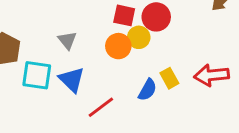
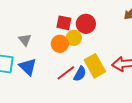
yellow rectangle: (169, 78) -> (95, 66), size x1.6
red line: (101, 107) -> (66, 73), moved

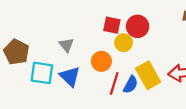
orange circle: (60, 44) -> (101, 61), moved
red line: (66, 73) -> (114, 83), turned -36

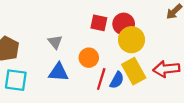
yellow circle: (124, 43) -> (131, 40), moved, size x1.5
cyan square: (42, 73) -> (16, 80), moved
blue triangle: (70, 76) -> (58, 72), turned -40

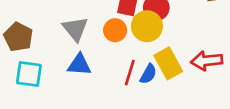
yellow circle: (131, 40) -> (147, 26), moved
gray triangle: (55, 42) -> (75, 29), size x1.5
orange circle: (89, 58) -> (115, 30), moved

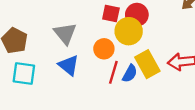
orange circle: (115, 30) -> (104, 49), moved
blue triangle: (79, 65) -> (69, 65), turned 35

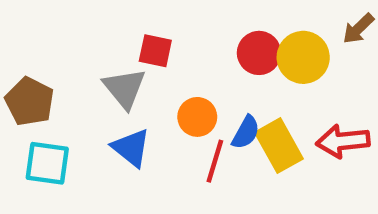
red square: (111, 14) -> (155, 51), moved
yellow circle: (129, 31) -> (303, 57), moved
blue semicircle: (130, 74) -> (246, 132), moved

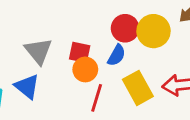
red square: (155, 51) -> (80, 52), moved
blue semicircle: (246, 132) -> (117, 55), moved
blue triangle: (131, 148) -> (27, 87), moved

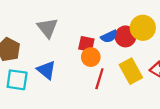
red circle: (125, 28) -> (125, 36), moved
gray triangle: (38, 51) -> (47, 28), moved
blue semicircle: (117, 55) -> (109, 36), moved, turned 35

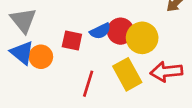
yellow circle: (143, 28) -> (142, 38), moved
orange circle: (91, 57) -> (41, 57), moved
blue triangle: (46, 70) -> (22, 53), moved

